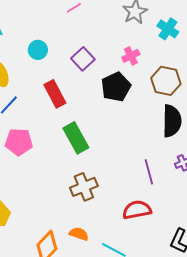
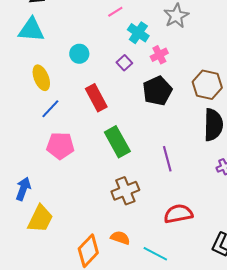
cyan cross: (168, 29) -> (138, 33), moved
pink cross: (131, 56) -> (159, 55), moved
purple square: (83, 59) -> (124, 63), size x0.7
purple line: (149, 172) -> (167, 159), moved

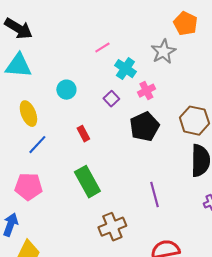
red rectangle: (96, 98) -> (83, 134), size x0.6
green rectangle: (117, 142) -> (87, 182), moved
pink pentagon: (60, 146) -> (28, 187), moved

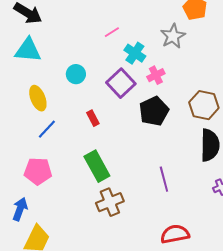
purple square: (111, 99) -> (121, 83), size x1.8
brown cross: (112, 227) -> (110, 202), moved

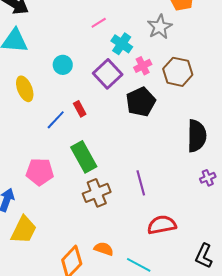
brown hexagon: (204, 105) -> (178, 72), moved
blue line: (47, 129) -> (56, 120), moved
pink pentagon: (38, 171) -> (40, 172), moved
purple line: (164, 179) -> (141, 183), moved

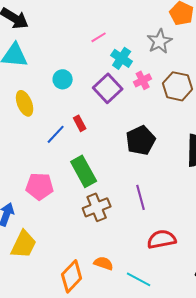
black pentagon: (141, 102) -> (141, 140), moved

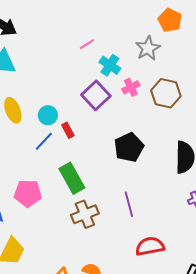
cyan circle: (63, 79) -> (48, 115), moved

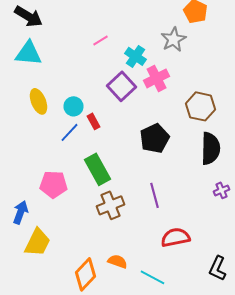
pink line: (87, 44) -> (100, 40), moved
pink cross: (131, 87) -> (156, 78), size x1.4
brown hexagon: (166, 93) -> (200, 106), moved

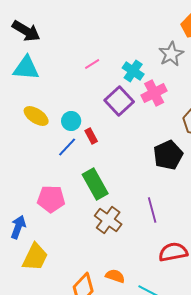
pink line: (100, 40) -> (92, 64), moved
yellow ellipse: (38, 101) -> (36, 116), turned -35
black pentagon: (154, 138) -> (168, 155), moved
brown cross: (110, 205) -> (108, 220), turned -32

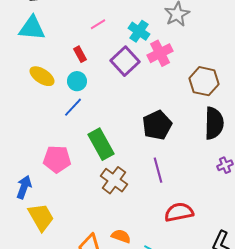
red rectangle: (91, 136) -> (80, 54), moved
black pentagon: (168, 155) -> (157, 125), moved
yellow trapezoid: (35, 257) -> (41, 217), turned -56

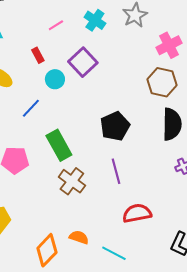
cyan cross: (139, 31) -> (95, 20), moved
pink cross: (160, 53) -> (169, 45), moved
cyan circle: (77, 81) -> (55, 79), moved

